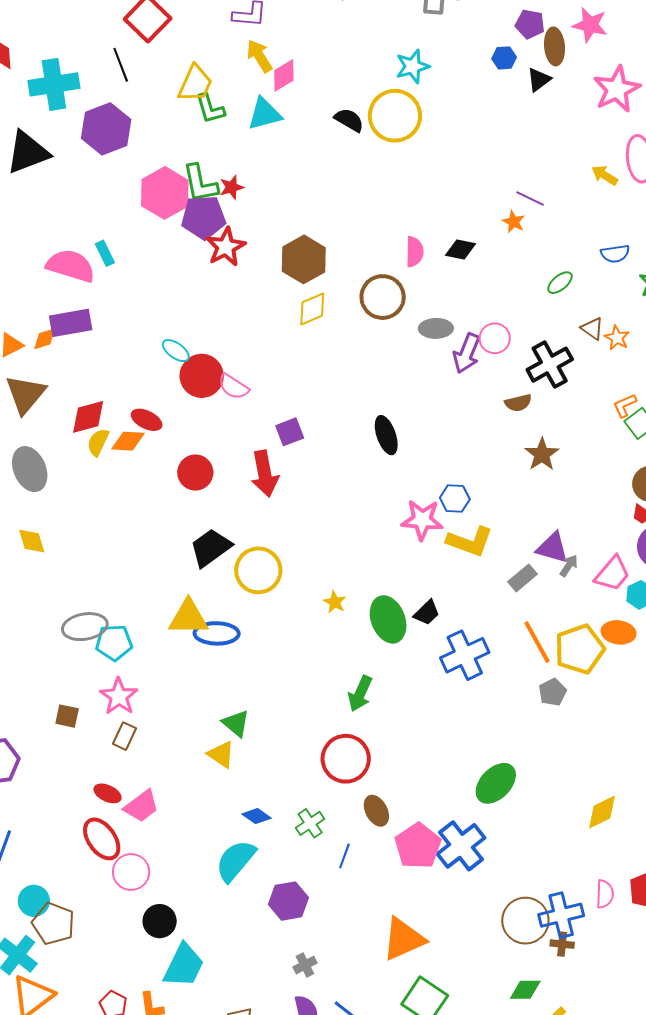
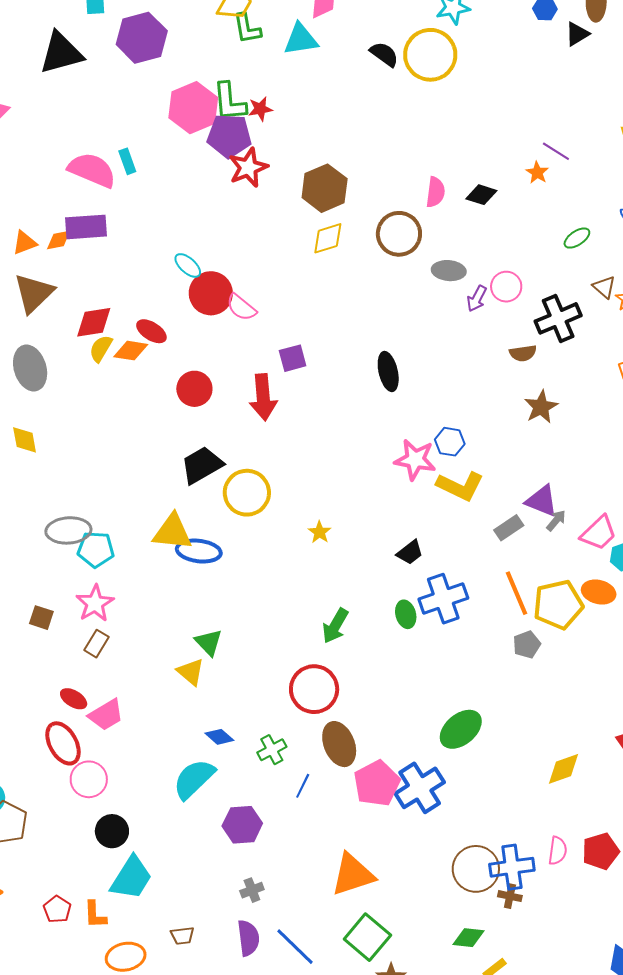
purple arrow: (467, 353) -> (477, 299), size x0.7
green ellipse: (388, 619) -> (406, 614), moved, size x0.6
brown ellipse: (376, 811) -> (339, 744), size x1.4

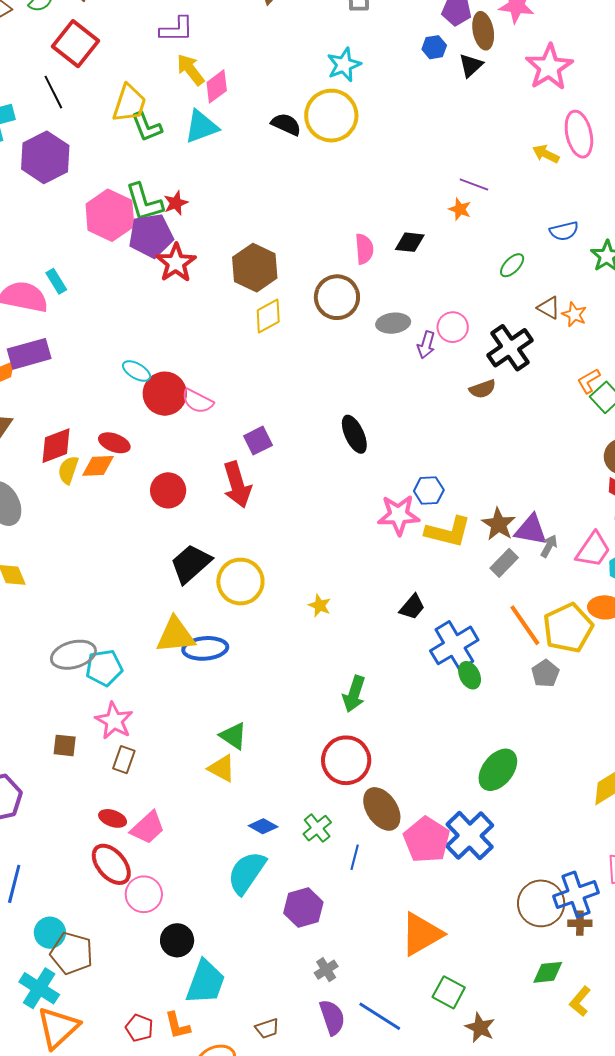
brown star: (541, 407) -> (499, 524), moved
green ellipse: (406, 614) -> (470, 675), moved
green square: (367, 937) -> (449, 992), size x0.7

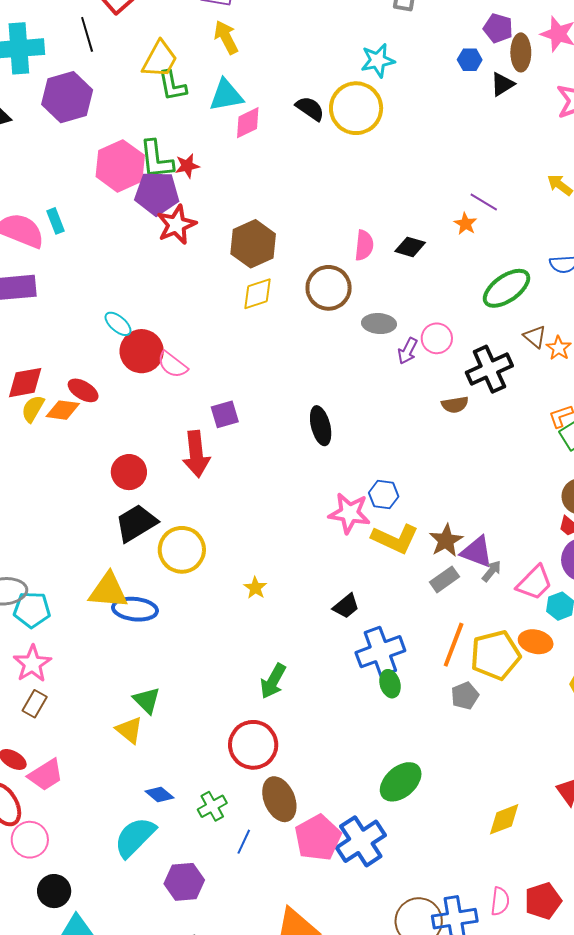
pink diamond: (217, 86) -> (248, 123), moved
green ellipse: (512, 265) -> (507, 288), size x1.8
red circle: (168, 490) -> (129, 472), moved
orange line: (525, 625) -> (454, 645), turned 45

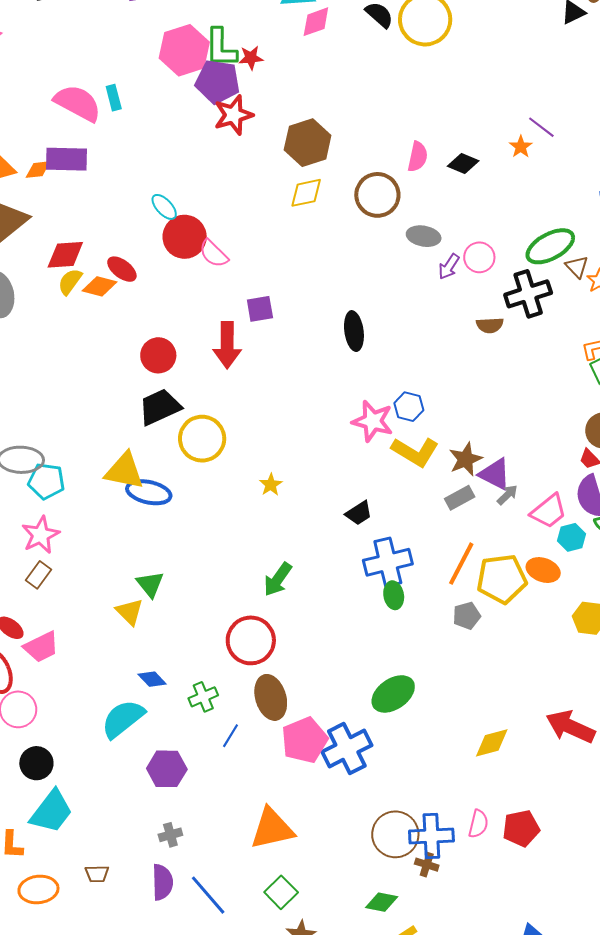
green ellipse: (507, 288) -> (550, 246), moved

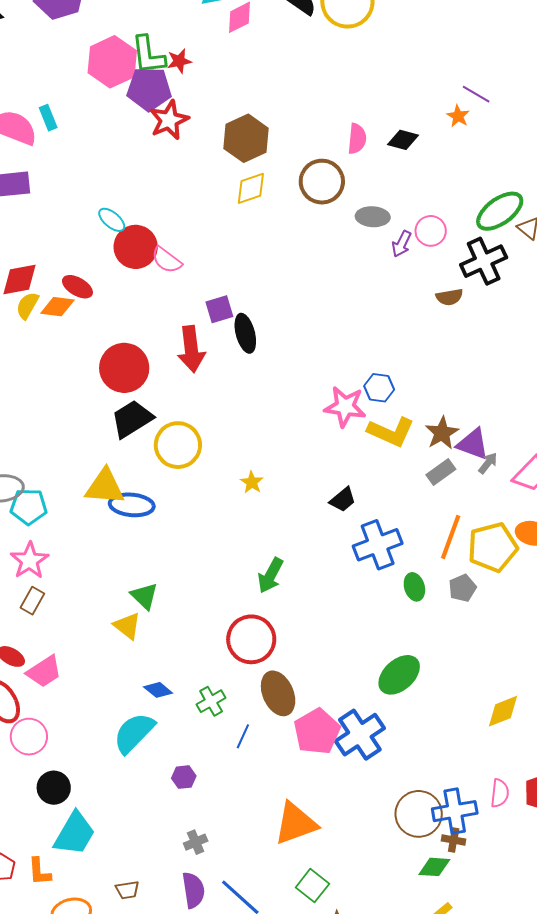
black ellipse: (354, 331) -> (245, 333), moved
red circle: (158, 355) -> (124, 368), size x1.4
green ellipse: (394, 595) -> (414, 587), moved
purple hexagon: (167, 769) -> (184, 777), size x0.6
green diamond: (382, 902) -> (434, 867), moved

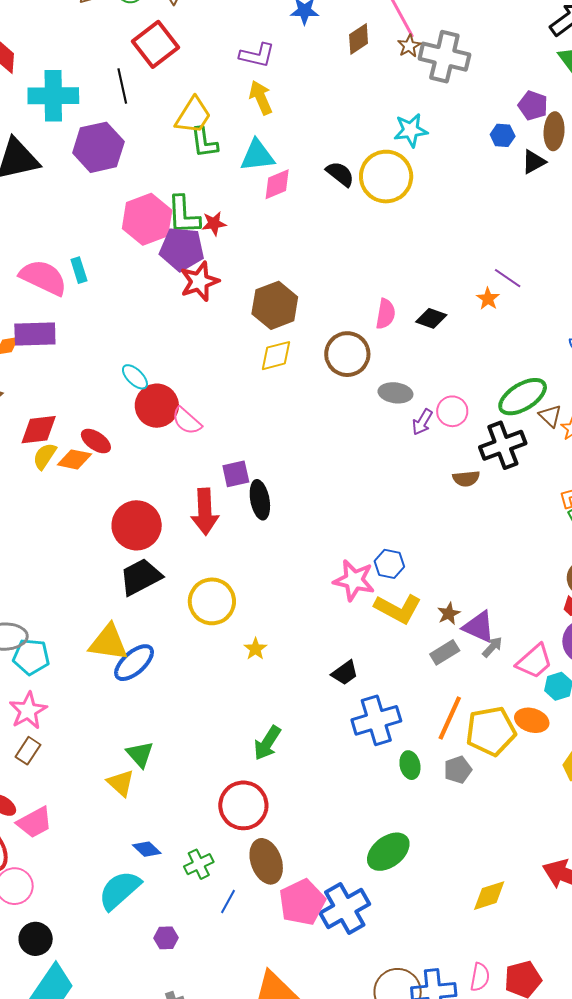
brown star: (442, 433) -> (449, 614), size x0.7
yellow circle: (178, 445) -> (212, 601), moved
blue ellipse: (132, 505) -> (134, 663), turned -51

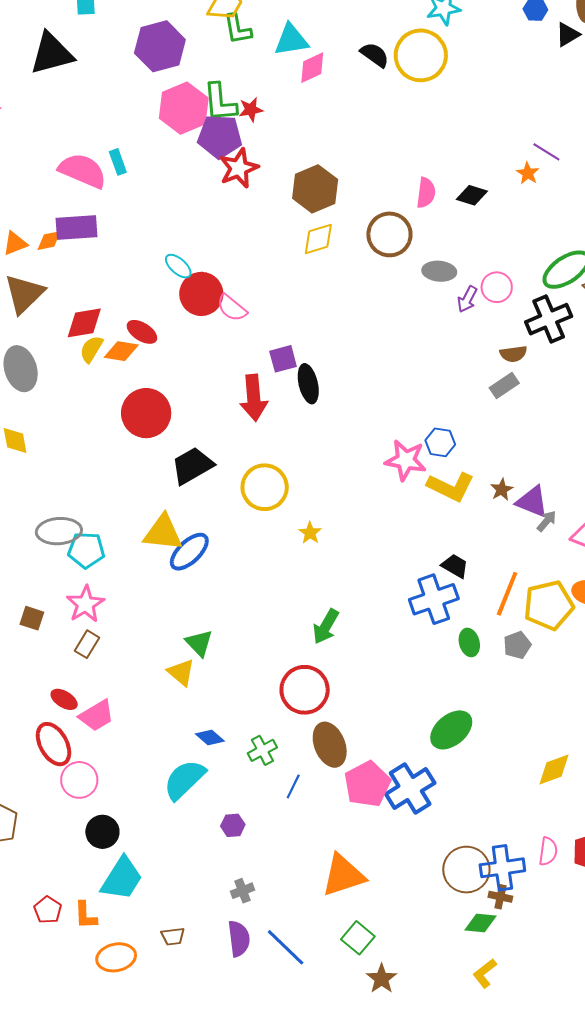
purple hexagon: (98, 147) -> (160, 46), moved
red circle: (137, 525) -> (146, 413), moved
gray rectangle: (445, 652) -> (504, 386), moved
black trapezoid: (345, 673) -> (455, 566), moved, turned -112

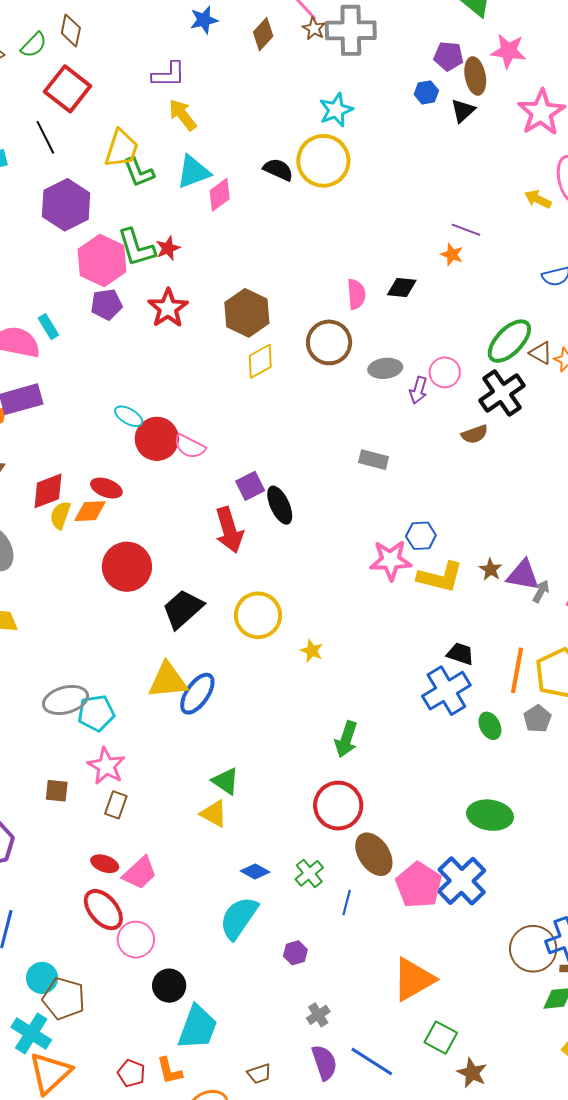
purple pentagon: (220, 136) -> (106, 304), moved, size x0.7
gray rectangle: (504, 386) -> (373, 460), moved, turned 60
green ellipse: (451, 730) -> (490, 815), turned 60

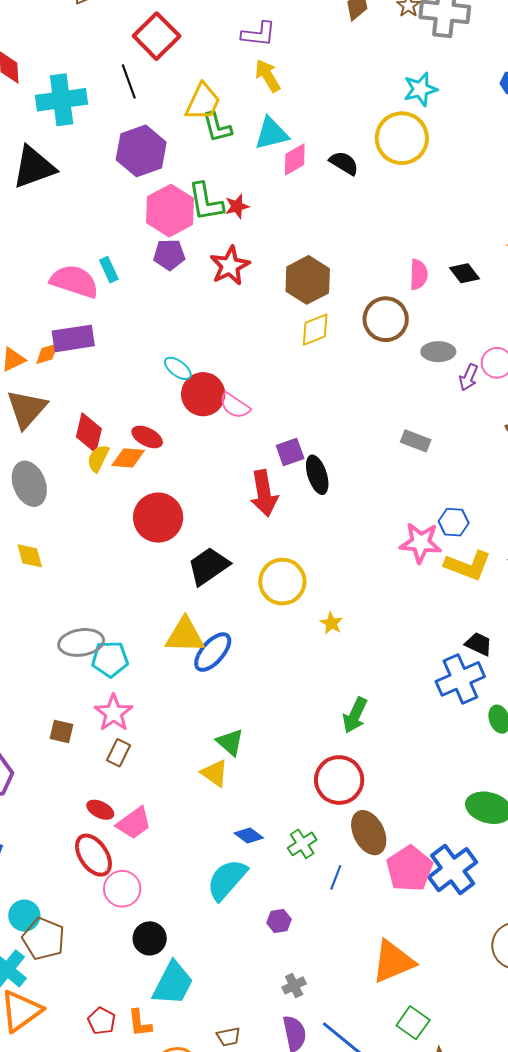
black semicircle: (278, 170) -> (344, 163), moved
black diamond: (402, 287) -> (465, 273), turned 40
red diamond: (48, 491) -> (89, 433), turned -63

